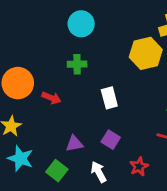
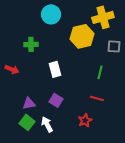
cyan circle: (81, 24) -> (51, 14), moved
red star: (139, 167) -> (85, 120), moved
green square: (57, 171) -> (27, 122), moved

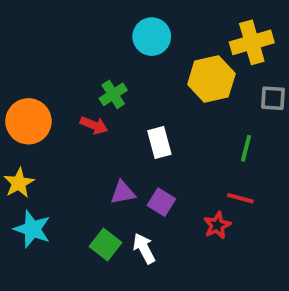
green cross: (31, 44) -> (113, 94), turned -32
red arrow: (12, 69) -> (94, 125), moved
purple triangle: (29, 103) -> (123, 193), moved
red star: (85, 120) -> (217, 225), moved

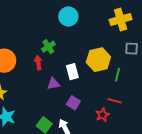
yellow hexagon: (211, 79) -> (98, 60), moved
red arrow: (94, 125) -> (38, 63), turned -120
purple triangle: (123, 193) -> (53, 84), moved

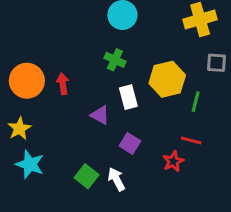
green cross: (48, 47) -> (115, 60), moved, turned -32
red arrow: (38, 63) -> (63, 84), moved
purple triangle: (53, 84) -> (100, 115), turned 40

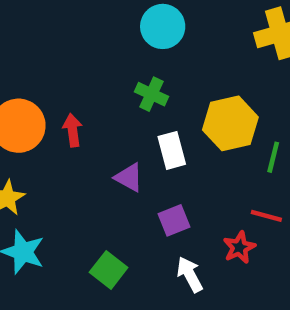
purple square: (130, 143) -> (174, 220), turned 36
white arrow: (116, 179) -> (190, 274), moved

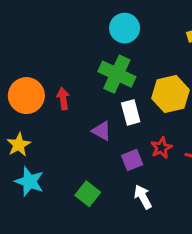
green cross: (151, 94) -> (117, 74), size x1.6
red star: (239, 247) -> (161, 148), moved

